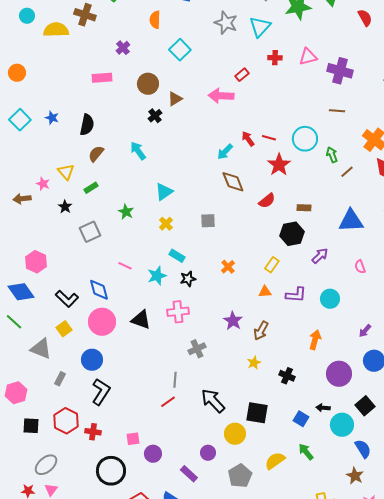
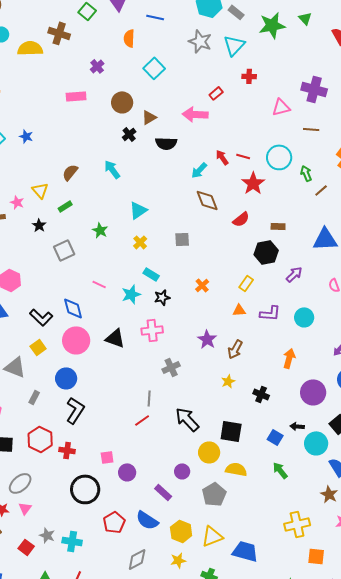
pink triangle: (308, 57) -> (281, 107), moved
black semicircle: (87, 125) -> (166, 143), moved, turned 80
yellow semicircle: (275, 461) -> (236, 469), moved, turned 45

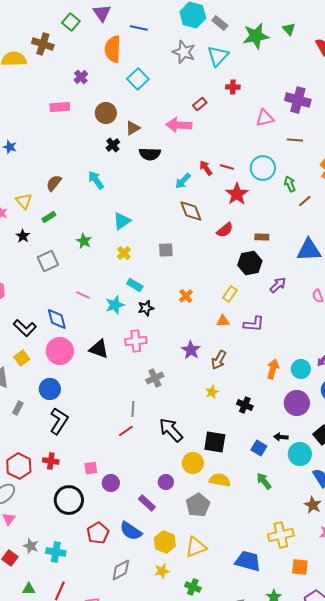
orange semicircle: (129, 38) -> (113, 49), size x1.5
cyan circle: (304, 317) -> (301, 369), moved
red hexagon: (40, 439) -> (19, 466), moved
blue trapezoid: (245, 551) -> (248, 561), moved

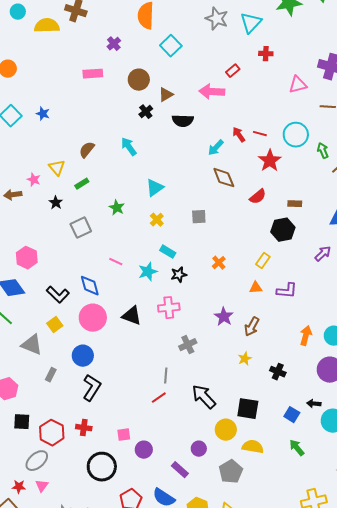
purple arrow: (278, 285) -> (323, 254), moved

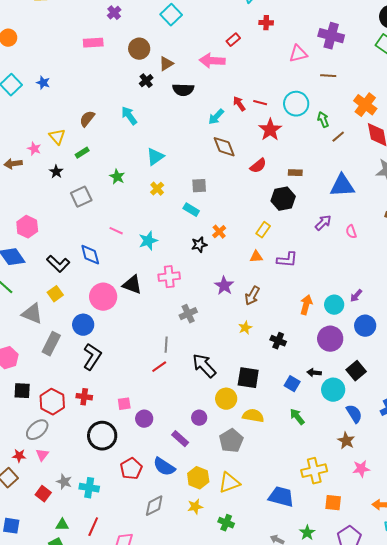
cyan rectangle: (168, 252) -> (191, 210), moved
black star: (179, 275) -> (199, 245), moved
pink circle: (93, 318) -> (103, 297), moved
gray rectangle: (51, 375) -> (51, 344), size x1.6

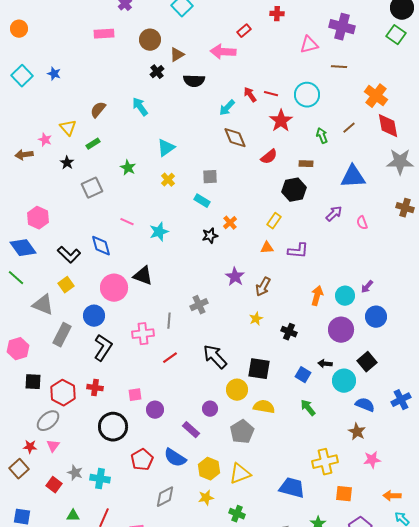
green arrow: (323, 120) -> (322, 136), moved
pink cross: (169, 277) -> (143, 334), moved
gray line: (166, 345) -> (169, 321), moved
blue semicircle: (354, 414) -> (365, 405), turned -36

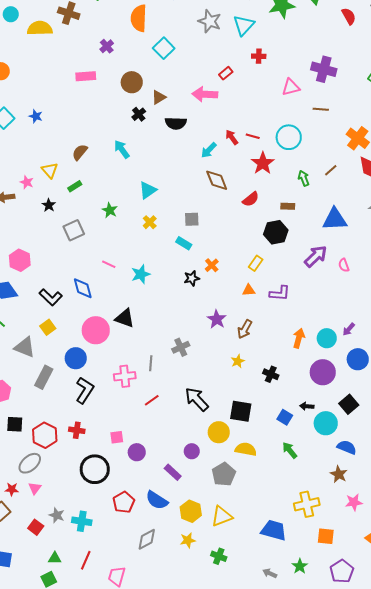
purple arrow: (334, 214) -> (316, 256), size x1.4

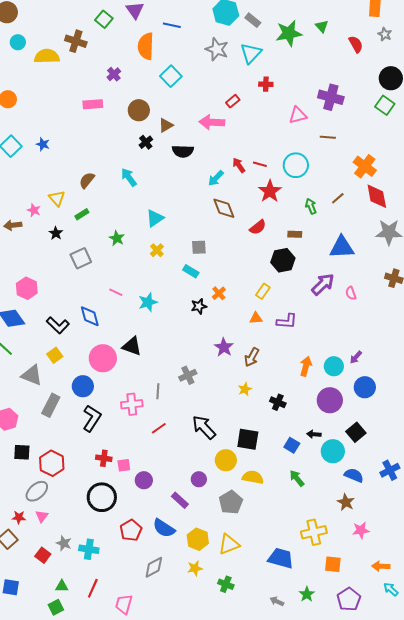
red cross: (77, 430) -> (104, 458), moved

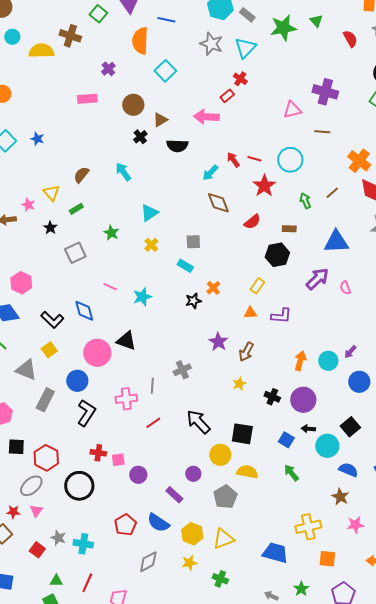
red cross: (266, 84) -> (240, 79), moved, turned 32
purple circle: (330, 400) -> (303, 400), moved
black circle: (102, 497) -> (79, 486), moved

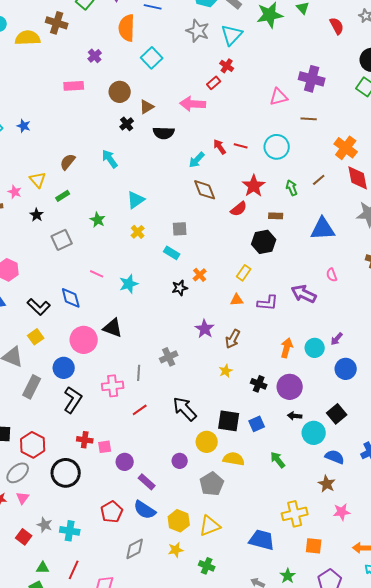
red star: (264, 186) -> (254, 186), moved
purple arrow: (317, 279) -> (304, 294), moved, turned -110
blue square: (286, 440) -> (257, 424), moved, turned 35
purple rectangle: (174, 495) -> (147, 482), moved

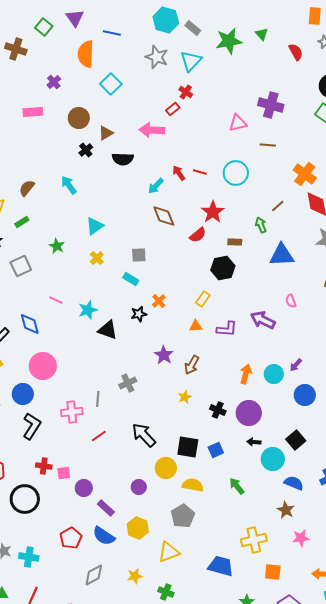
green arrow: (292, 188) -> (261, 225), moved
black triangle: (113, 328) -> (108, 330), moved
gray pentagon: (212, 484) -> (183, 516), moved
yellow hexagon: (179, 521) -> (138, 528), moved

